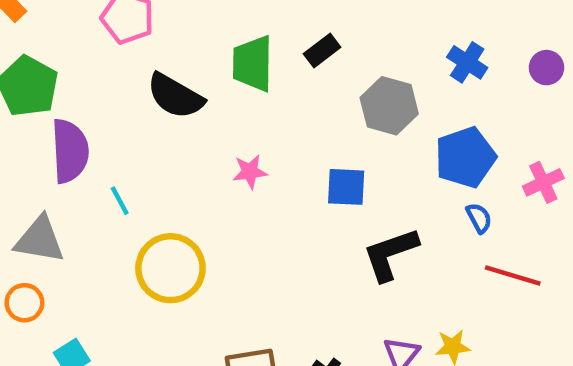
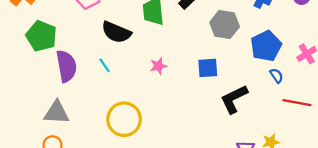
cyan line: (120, 201) -> (105, 65), moved

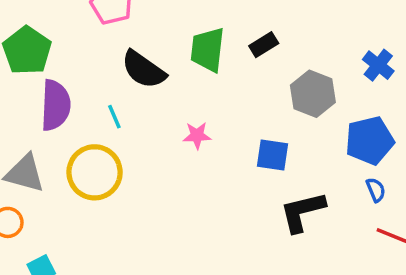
yellow circle: (124, 119) -> (95, 172), moved

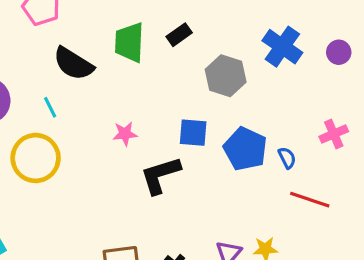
blue cross: (378, 65) -> (282, 47), size x1.4
pink star: (197, 136) -> (125, 134), moved
blue pentagon: (370, 141) -> (245, 149), moved, turned -30
black L-shape: (302, 212) -> (160, 175), moved

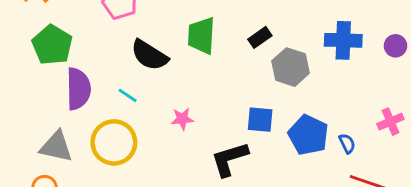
black rectangle: (179, 35) -> (260, 37), moved
blue cross: (282, 47) -> (343, 40), turned -33
cyan line: (50, 107) -> (128, 95), turned -30
pink star: (125, 134) -> (182, 119), moved

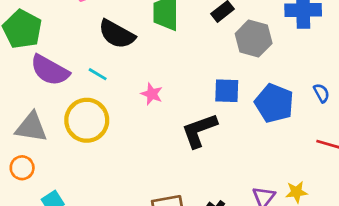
purple semicircle: (78, 89) -> (50, 70), turned 123
pink star: (182, 119) -> (152, 94), turned 30
blue semicircle: (347, 143) -> (321, 93), moved

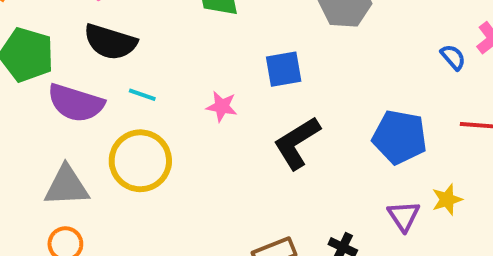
black semicircle: (117, 34) -> (110, 42), moved
blue square: (227, 91) -> (284, 69), moved
blue pentagon: (274, 103) -> (400, 137), moved

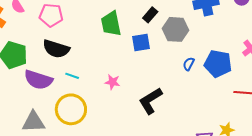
blue semicircle: (453, 57) -> (189, 64), moved, turned -112
blue square: (284, 69) -> (141, 43), moved
blue pentagon: (400, 137) -> (218, 64), moved

